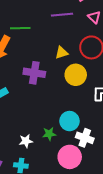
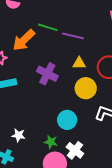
purple line: (62, 15) -> (73, 36), moved
cyan circle: (69, 121) -> (67, 120), moved
green star: (49, 134) -> (51, 142), moved

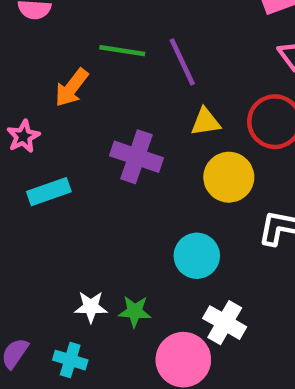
purple line: (73, 36) -> (182, 62), turned 60
orange arrow: (24, 40) -> (72, 88), size x0.7
green star: (51, 142) -> (135, 311), moved

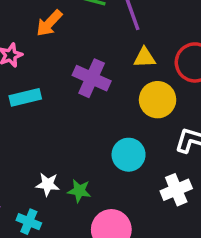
white cross: (225, 323) -> (176, 190), moved, turned 32

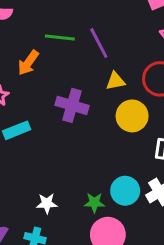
cyan circle: (129, 155) -> (125, 191), moved
green star: (79, 191) -> (94, 203), moved

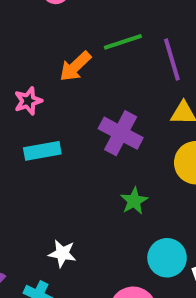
green line: (60, 37) -> (123, 42), turned -36
green star: (94, 203) -> (134, 201), moved, turned 30

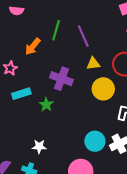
green line: (123, 42) -> (56, 30), turned -48
green star: (134, 201) -> (46, 105), moved

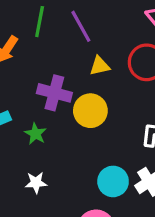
yellow circle: (103, 89) -> (90, 111), moved
white star: (39, 146) -> (36, 183), moved

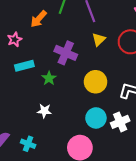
yellow triangle: (100, 66) -> (99, 39), turned -40
yellow circle: (90, 111) -> (96, 82), moved

